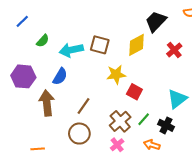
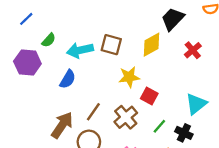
purple hexagon: (23, 76) -> (27, 63), moved
brown arrow: (47, 103) -> (62, 125), moved, turned 40
brown cross: (120, 121) -> (126, 117), moved

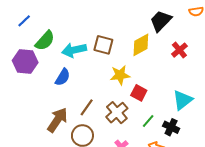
green semicircle: (49, 40) -> (45, 41), size x1.5

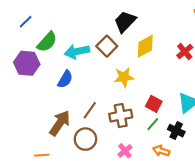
black trapezoid: (161, 21) -> (125, 22), moved
brown square: (103, 45) -> (107, 46), turned 30
red square: (139, 93) -> (154, 104), moved
brown cross: (117, 113) -> (121, 116), turned 30

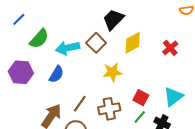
purple hexagon: (27, 63) -> (21, 72), moved

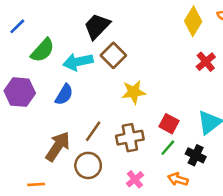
black trapezoid: (113, 19) -> (97, 26), moved
yellow diamond: (133, 43) -> (193, 21), moved, turned -30

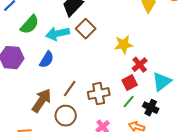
red cross: (206, 62) -> (140, 65), moved
yellow star: (134, 92) -> (124, 45), moved
red square: (169, 124) -> (130, 83), turned 35

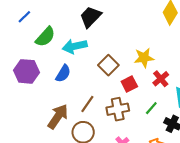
brown square: (86, 29) -> (108, 65), moved
red square: (130, 83) -> (129, 84), moved
green line: (129, 102) -> (151, 108), moved

